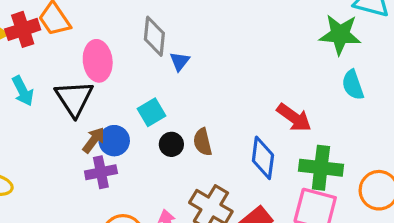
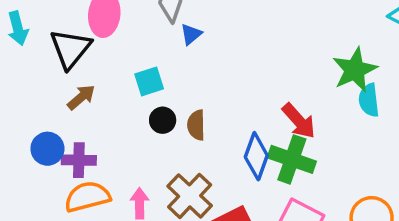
green star: (340, 34) -> (355, 70), moved, turned 30
blue circle: (114, 141) -> (47, 149), moved
green cross: (321, 168) -> (292, 159), moved
purple cross: (101, 172) -> (79, 160), moved

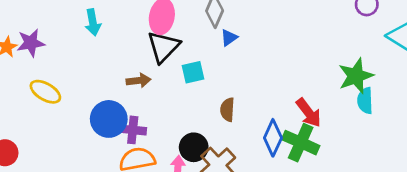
black triangle: (70, 49) -> (163, 47), moved
brown arrow: (81, 97) -> (139, 81), turned 30
black circle: (163, 120) -> (194, 147), moved, size x1.4
blue circle: (47, 149) -> (109, 119), size x1.4

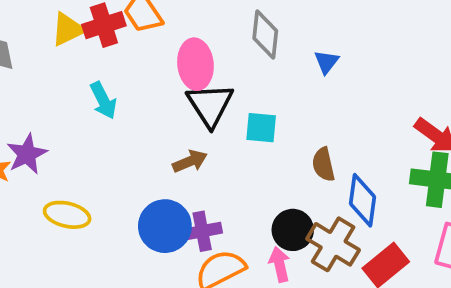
blue triangle: (229, 38) -> (326, 62), moved
cyan square: (193, 72) -> (261, 128), turned 35
blue diamond: (273, 138) -> (362, 200), moved

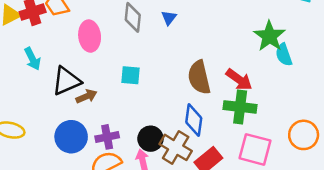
blue triangle: (326, 62) -> (169, 18), moved
black triangle: (210, 105) -> (66, 81), moved, turned 40
brown semicircle: (323, 164) -> (199, 77), moved, size x1.6
purple cross: (202, 231) -> (107, 137), moved

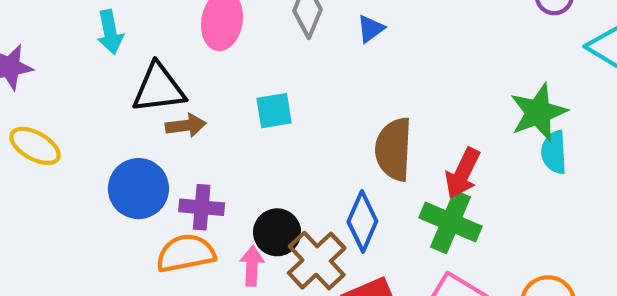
cyan square: (130, 75) -> (274, 111), turned -30
red arrow: (239, 80) -> (463, 173), turned 64

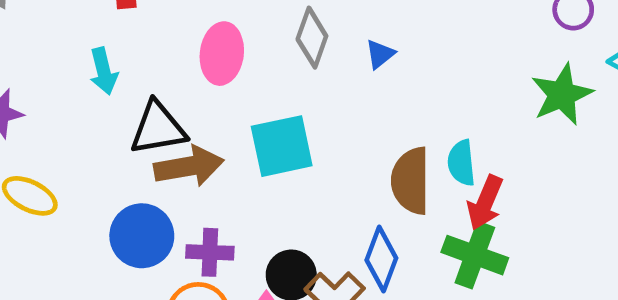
cyan square: (274, 111) -> (282, 146), size x1.6
green star: (538, 112) -> (562, 95), moved
brown arrow: (186, 125) -> (189, 166), size x1.6
cyan semicircle: (554, 152) -> (461, 163), moved

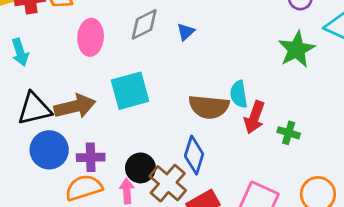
gray diamond: (312, 38) -> (144, 24), turned 48
black triangle: (158, 128) -> (34, 109), moved
brown semicircle: (411, 181) -> (209, 107), turned -81
green cross: (475, 255) -> (289, 133), moved, size x0.6

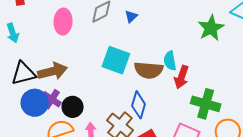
cyan square: (130, 91) -> (116, 60), moved, turned 36
green cross: (289, 133) -> (206, 104), moved, size x1.8
purple cross: (91, 157) -> (52, 99), moved, turned 36
black circle: (140, 168) -> (73, 107), moved

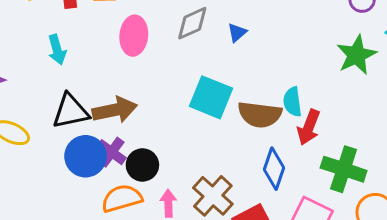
blue diamond: (139, 105) -> (274, 169), moved

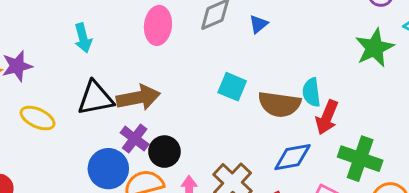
cyan square: (211, 97) -> (232, 87), size x0.7
blue circle: (86, 156) -> (108, 169), moved
blue diamond: (274, 169) -> (292, 157), turned 60

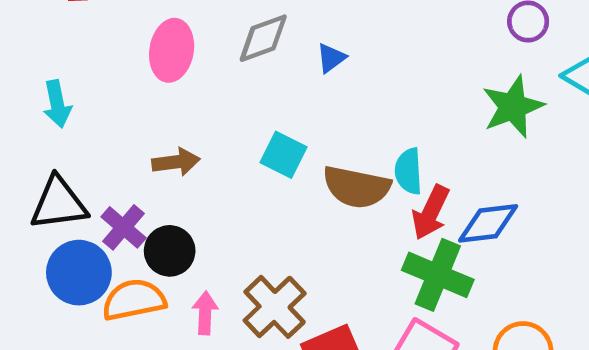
cyan arrow: (83, 38) -> (57, 104), moved
black triangle: (95, 98) -> (59, 203), moved
brown arrow: (138, 98) -> (176, 162), moved, size x0.7
blue diamond: (292, 157) -> (488, 223), moved
green cross: (360, 159) -> (438, 275), moved

